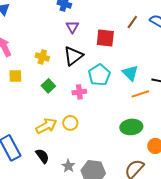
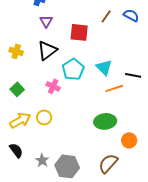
green square: (48, 86) -> (17, 89), moved
pink cross: (79, 92) -> (53, 86), turned 32

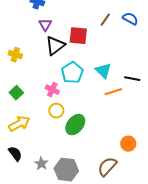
black triangle: (47, 50) -> (55, 46), moved
yellow circle: (44, 117) -> (56, 111), moved
green ellipse: (105, 121) -> (75, 125), moved, turned -45

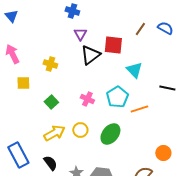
cyan triangle: (103, 71) -> (134, 70), moved
cyan pentagon: (72, 73) -> (117, 97), moved
orange line: (113, 92) -> (139, 109), moved
yellow circle: (56, 111) -> (80, 130), moved

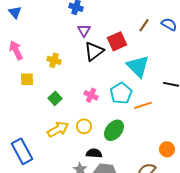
red square: (113, 45) -> (117, 41), turned -30
cyan triangle: (134, 70) -> (138, 66), size x1.4
black semicircle: (50, 163) -> (94, 153), moved, turned -49

